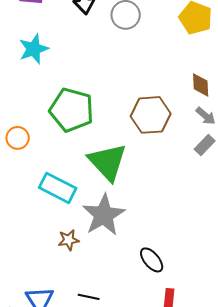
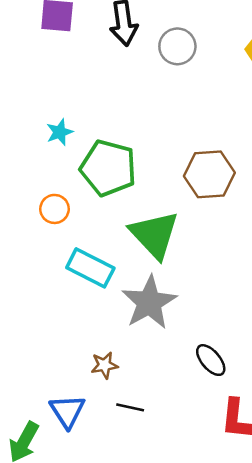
cyan star: (34, 49) -> (60, 132), moved, size x0.7
orange circle: (18, 138) -> (55, 209), moved
brown star: (69, 240) -> (104, 365), moved

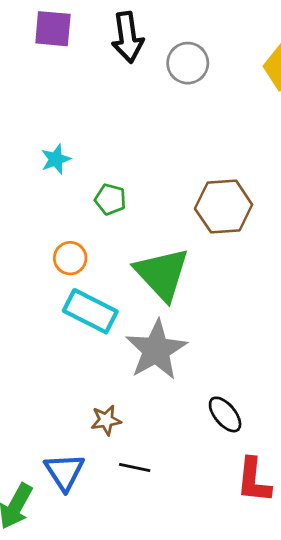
green pentagon: (108, 168) -> (110, 199), size x0.5
orange circle: (55, 209) -> (70, 258), moved

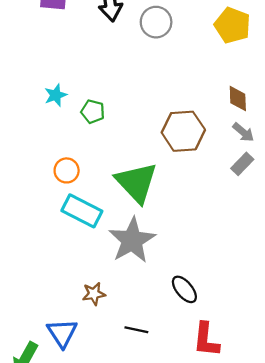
green pentagon: (110, 199) -> (93, 112), moved
black line: (135, 467) -> (136, 330), moved

